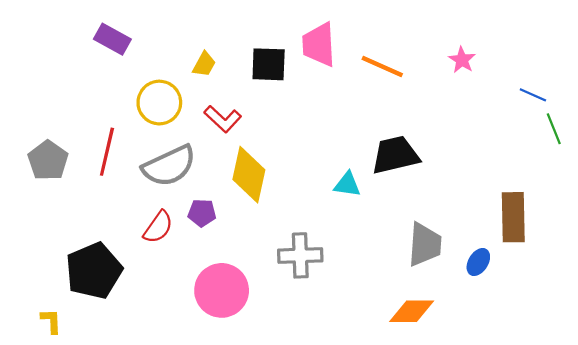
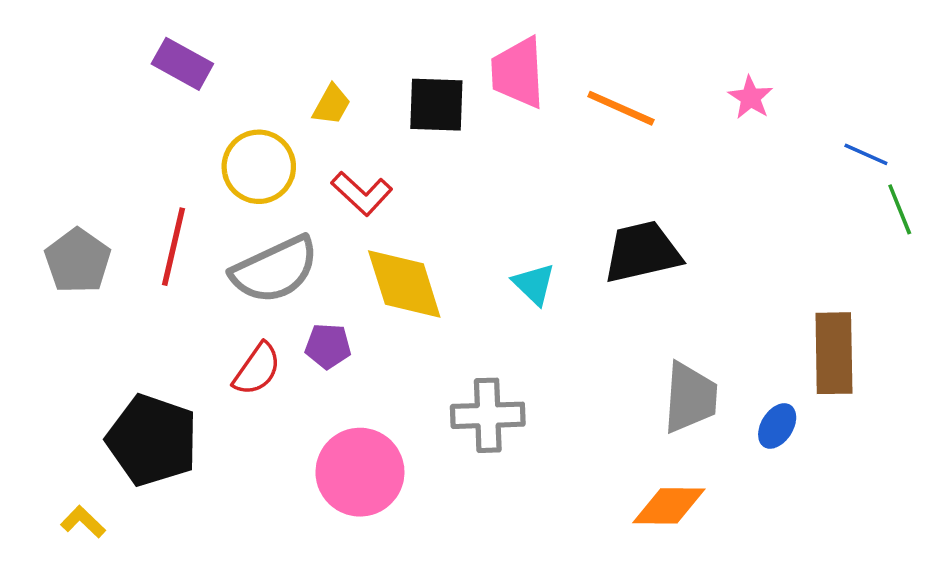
yellow diamond: (249, 175) -> (404, 284), turned -30
cyan triangle: (347, 184) -> (534, 284), moved, turned 36
black pentagon: (94, 271) -> (152, 440), turned -30
yellow L-shape: (51, 321) -> (83, 522), turned -44

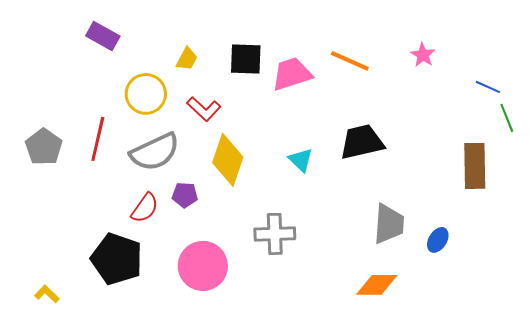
pink trapezoid: (518, 73) -> (292, 74), moved, turned 75
yellow diamond: (404, 284) -> (228, 160), turned 36
brown rectangle: (834, 353) -> (475, 166), moved
black pentagon: (152, 440) -> (117, 259), moved

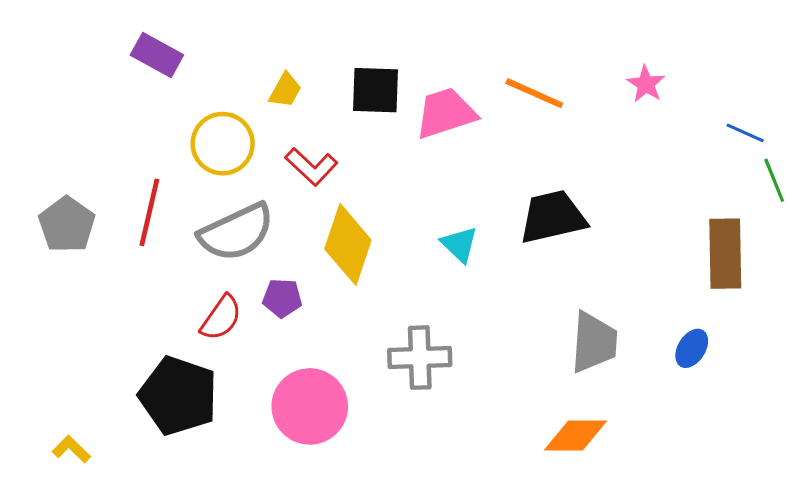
blue ellipse: (438, 240) -> (692, 348), moved

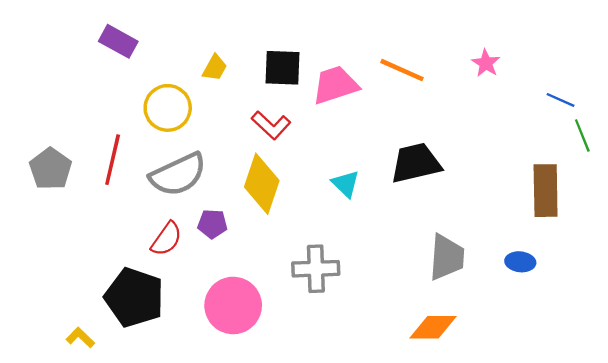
red L-shape: (311, 167) -> (271, 125), moved
blue ellipse: (692, 348) -> (520, 262), turned 64
yellow L-shape: (71, 449) -> (80, 338), moved

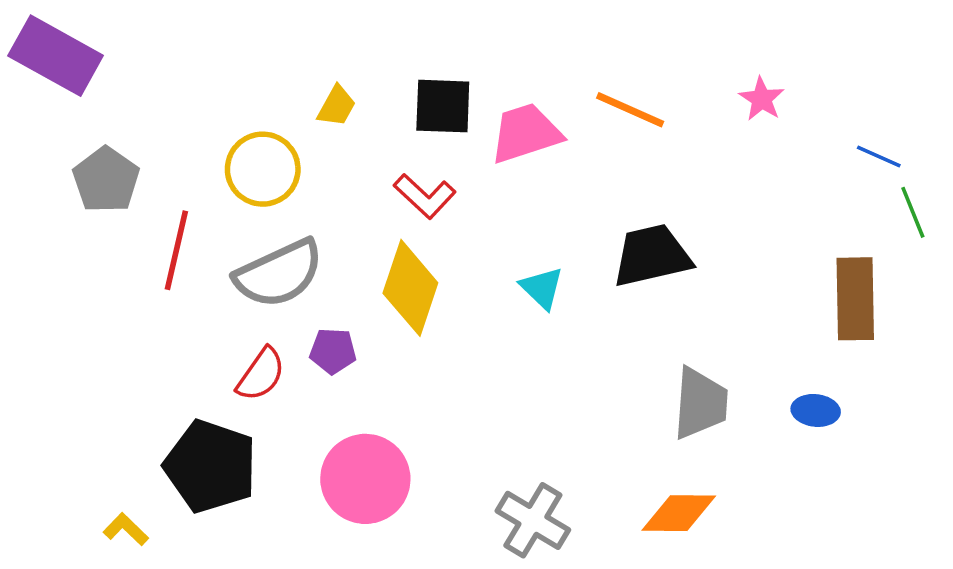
purple rectangle: (118, 41) -> (56, 56), moved, size x1.5
gray pentagon: (51, 169) -> (106, 180), moved
gray cross: (316, 269) -> (533, 520), moved, turned 33

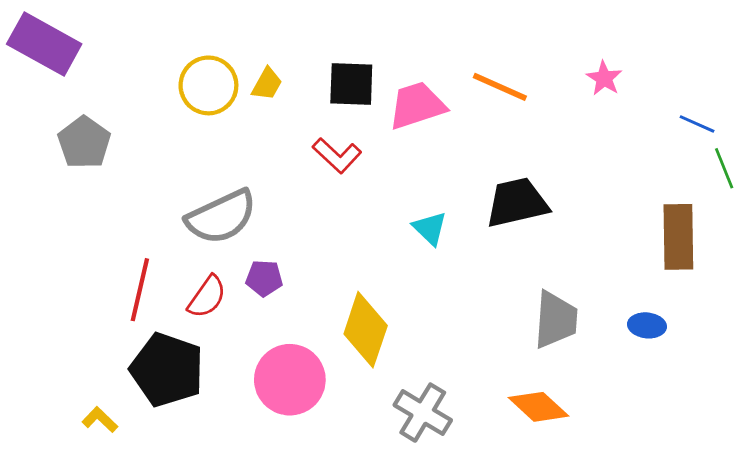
yellow circle: (263, 169) -> (208, 85), moved
red line: (176, 250) -> (140, 290), moved
yellow diamond: (410, 288) -> (366, 330), moved
orange diamond: (679, 513) -> (538, 407), turned 42

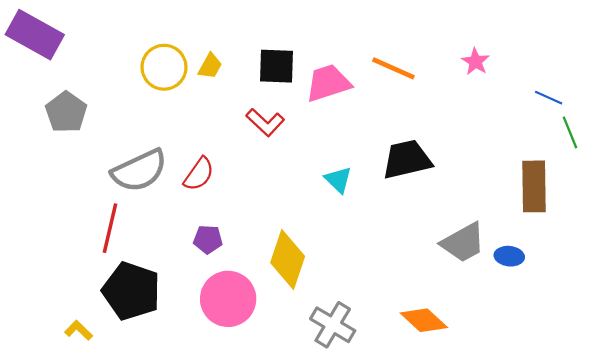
gray semicircle: (221, 217) -> (139, 171), moved
purple pentagon: (264, 278) -> (208, 239), moved
red semicircle: (207, 297) -> (199, 174), moved
gray trapezoid: (556, 320) -> (463, 243), moved, turned 57

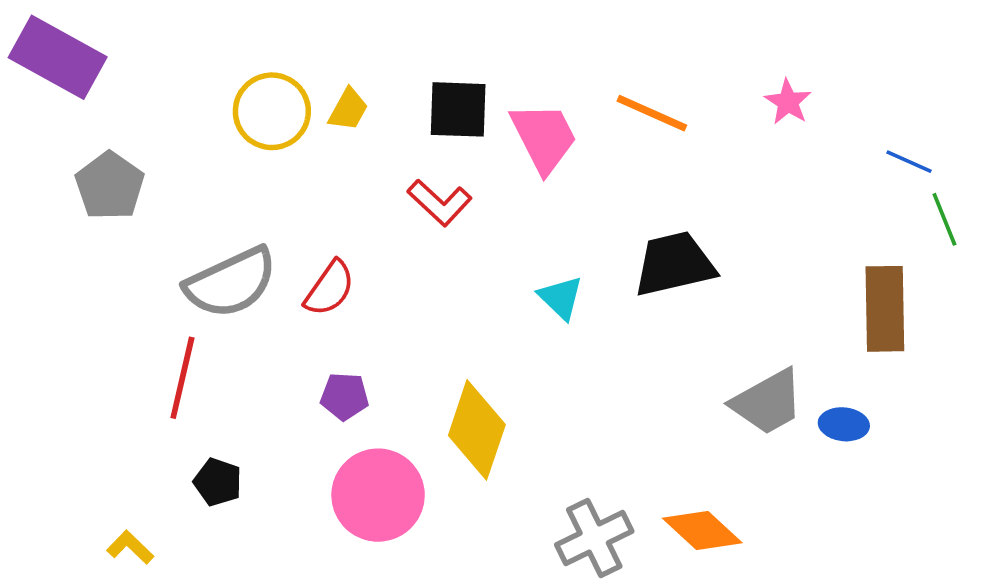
pink trapezoid: (328, 83) -> (544, 137), turned 81
black pentagon: (131, 291) -> (218, 482), size x0.5
gray cross: (333, 325) -> (594, 538), moved, turned 33

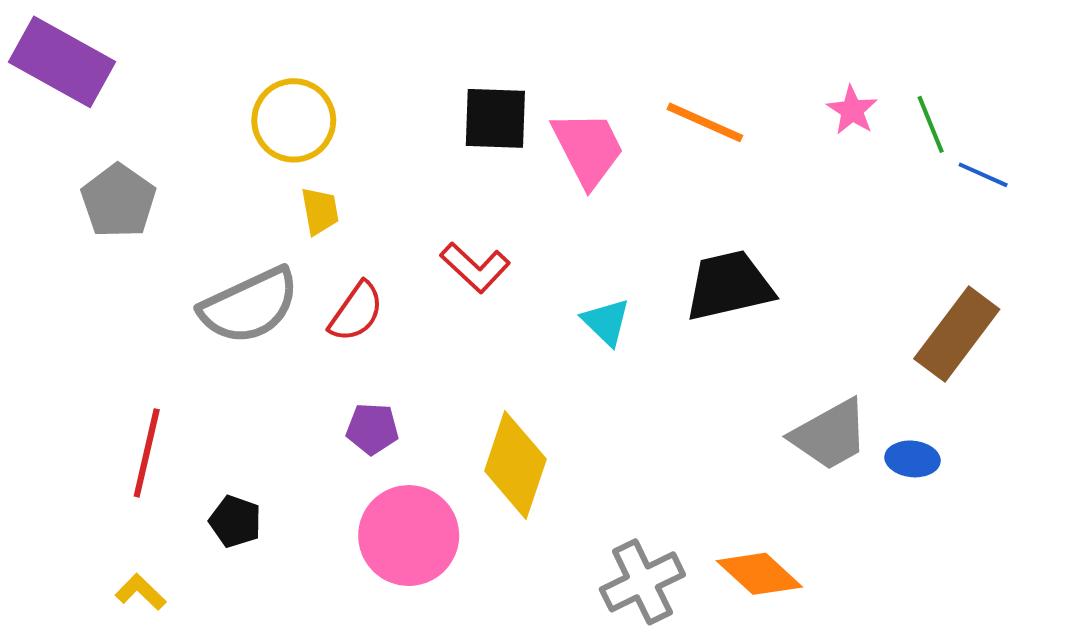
yellow trapezoid: (348, 109) -> (320, 211), moved, turned -39
red L-shape: (440, 203) -> (475, 267), moved
green line: (944, 219) -> (931, 124), moved
brown rectangle: (885, 309) -> (957, 334), turned 38
red line: (182, 378) -> (147, 453), moved

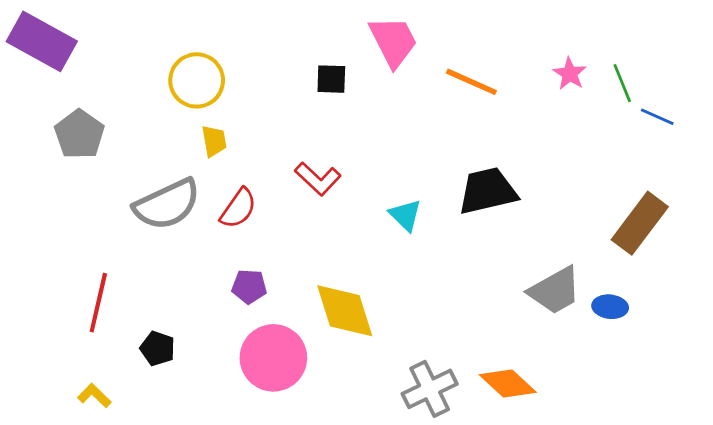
black square: (495, 118) -> (331, 79), size x0.7
pink trapezoid: (588, 149) -> (393, 41), moved
yellow diamond: (515, 465) -> (345, 311), turned -36

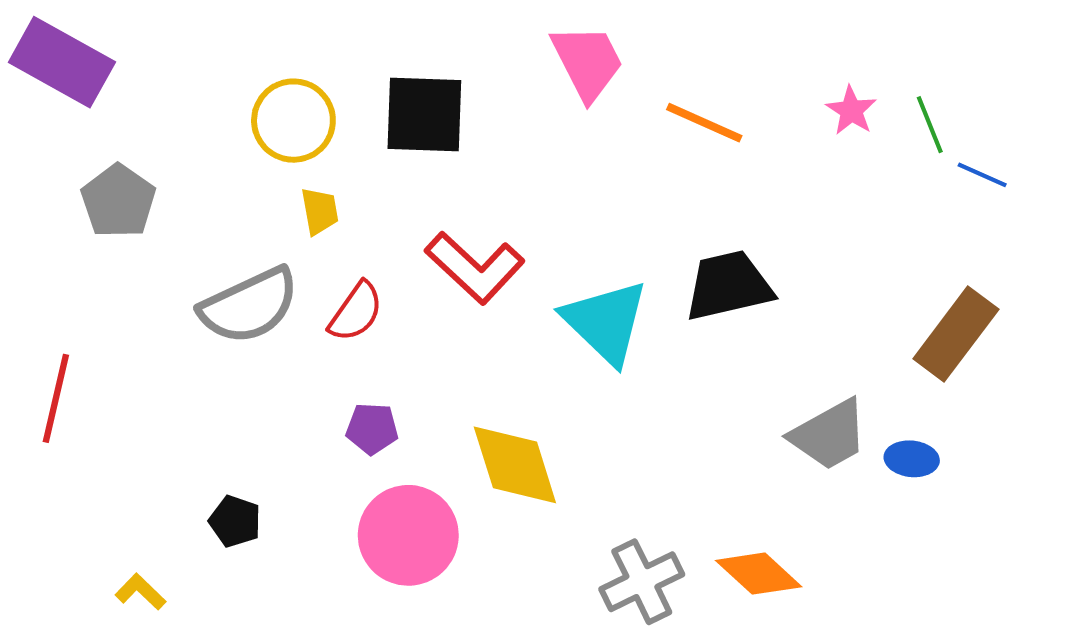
black square: (331, 79) -> (424, 115), moved, size x1.8
red L-shape: (318, 179) -> (475, 268), size x1.4
cyan triangle: (405, 215) -> (606, 322), size x1.8
red line: (98, 303) -> (56, 398), moved

